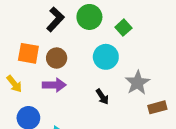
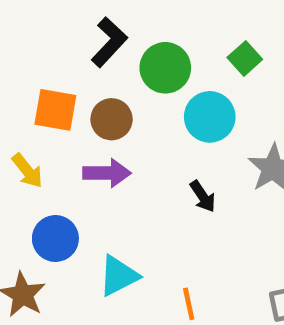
green circle: (89, 17) -> (165, 68), moved

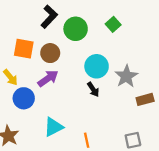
cyan circle: (210, 117) -> (97, 66), moved
purple arrow: (107, 173) -> (48, 78), turned -35
blue circle: (55, 238) -> (24, 98), moved

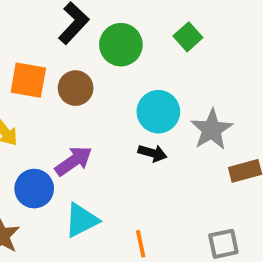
purple arrow: (48, 78) -> (74, 161), moved
black arrow: (93, 89) -> (152, 153), turned -40
blue circle: (24, 98) -> (34, 189), moved

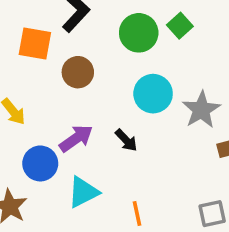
green circle: (121, 45) -> (139, 33), moved
orange square: (28, 80) -> (35, 44), moved
black arrow: (152, 153) -> (126, 140), moved, turned 30

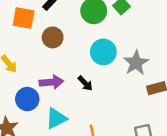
purple arrow: (76, 138) -> (51, 82), turned 30

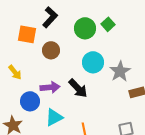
black arrow: (85, 83) -> (78, 88), size x1.5

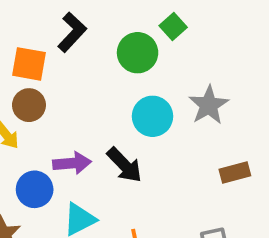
green square: (108, 24) -> (173, 26), moved
brown circle: (51, 50) -> (29, 105), moved
gray star: (120, 71) -> (209, 105), moved

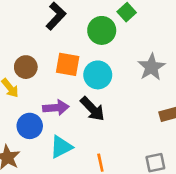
orange square: (29, 64) -> (68, 64), moved
cyan circle: (153, 116) -> (98, 75), moved

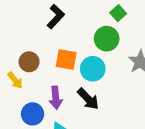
green circle: (102, 30) -> (107, 39), moved
purple arrow: (56, 108) -> (56, 98), turned 90

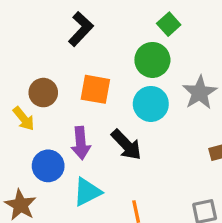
cyan circle: (93, 69) -> (151, 104), moved

